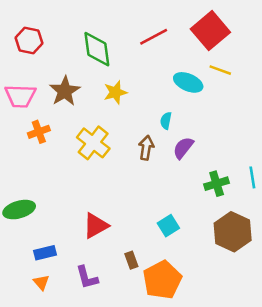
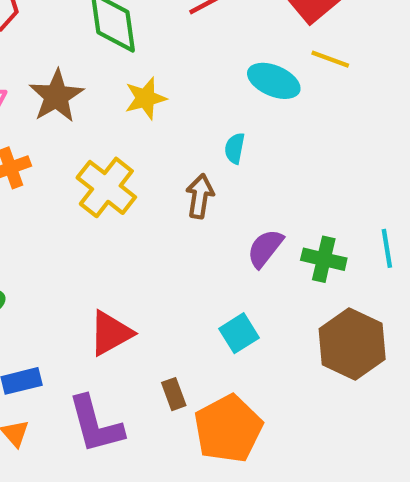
purple semicircle: (183, 148) -> (265, 248), moved
green cross: (217, 184) -> (324, 259), turned 30
purple L-shape: (87, 277) -> (95, 424), size x1.4

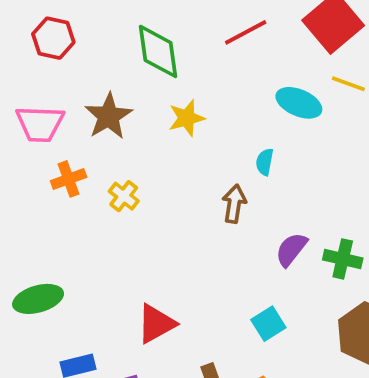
yellow cross: (106, 187) -> (124, 196), moved, size x0.6

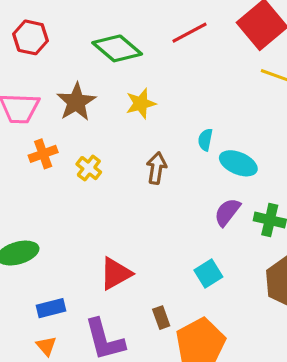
green diamond: (158, 51) -> (117, 48), turned -42
cyan ellipse: (299, 103) -> (238, 163), moved
brown arrow: (234, 204) -> (156, 168), moved

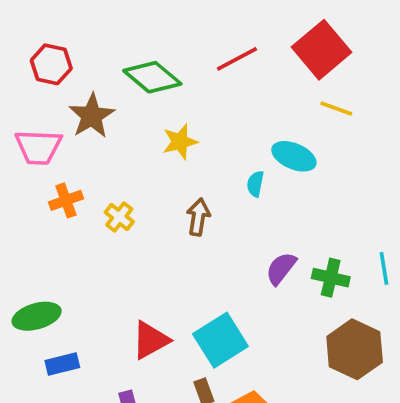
brown star: (76, 102) -> (92, 116), moved
cyan ellipse: (238, 163) -> (294, 156), moved
cyan square: (208, 273) -> (220, 340), moved, size x1.6
blue rectangle: (51, 308) -> (62, 364), moved

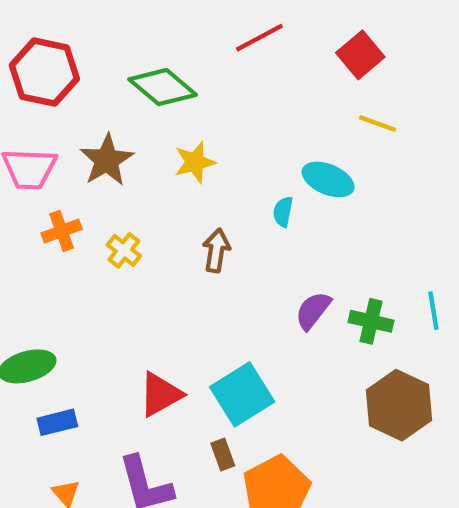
red square: (322, 50) -> (360, 55), size x0.7
red line: (237, 59) -> (259, 38), moved
red hexagon: (51, 64) -> (44, 72), size x1.4
brown star: (92, 116) -> (107, 160), moved

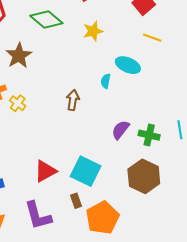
yellow star: (195, 162) -> (93, 31), moved
yellow cross: (124, 250) -> (18, 103), moved
cyan square: (242, 394) -> (86, 171), turned -32
brown hexagon: (399, 405) -> (144, 176), moved

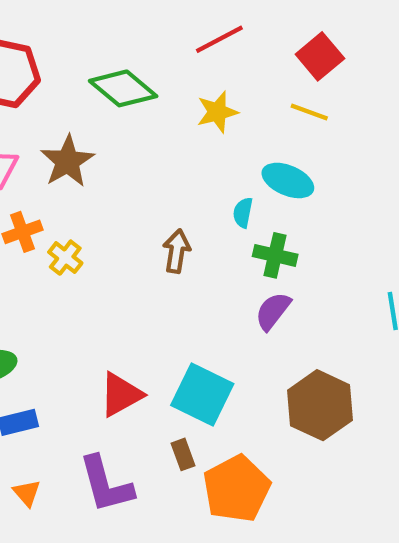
yellow line: (152, 38) -> (309, 112), moved
green cross: (149, 135) -> (275, 255), moved

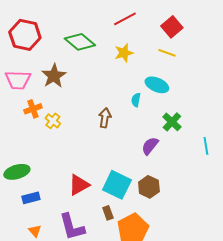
green cross: (275, 255) -> (172, 122), moved, turned 30
brown hexagon: (320, 405) -> (149, 187), moved, size x0.7

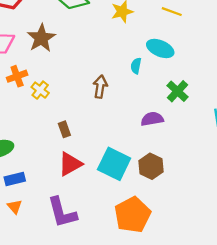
purple semicircle: (150, 146) -> (152, 119), turned 42
brown rectangle: (108, 213) -> (64, 129), moved
orange triangle: (35, 231) -> (15, 207), moved

